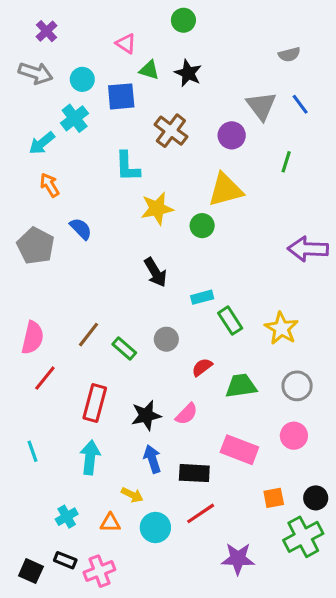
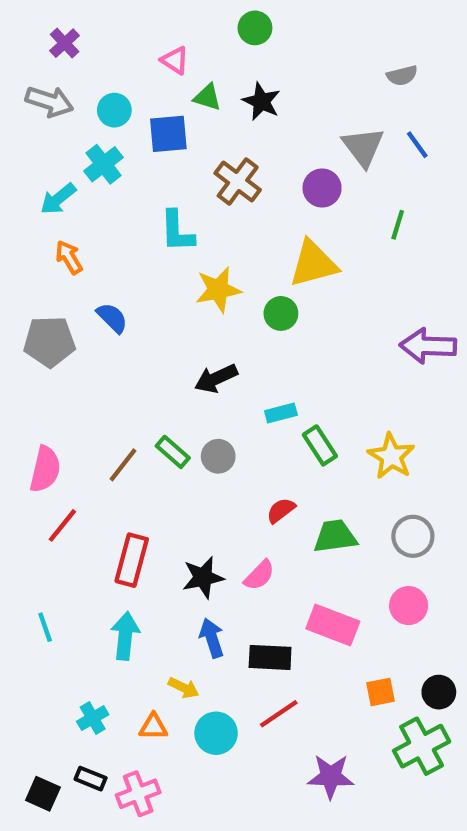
gray pentagon: (36, 246) -> (49, 342), turned -30
black arrow: (155, 272) -> (216, 378), turned 96
gray circle: (166, 339) -> (218, 456), moved
green rectangle: (124, 349) -> (173, 452), moved

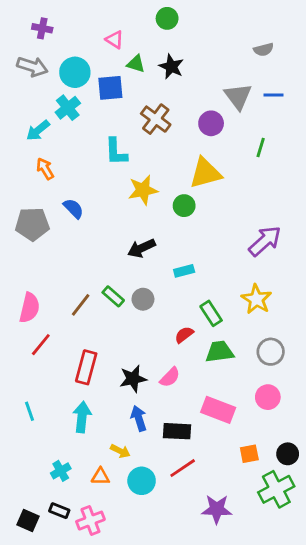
purple cross: (65, 43) -> (42, 28), turned -36
cyan circle: (114, 110) -> (75, 72), size x1.4
blue line: (417, 145) -> (273, 95), turned -54
purple arrow: (428, 346) -> (265, 241), moved, turned 136
green rectangle: (320, 445) -> (211, 313), moved

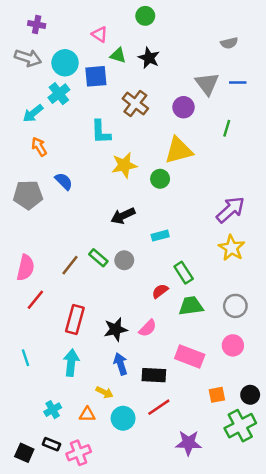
yellow star: (256, 299) -> (232, 248), moved

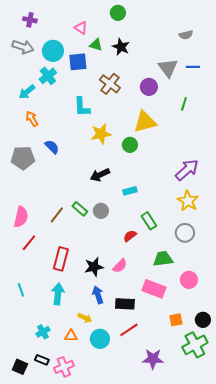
green trapezoid: (191, 306) -> (163, 259), moved
gray circle: (235, 306) -> (185, 233), moved

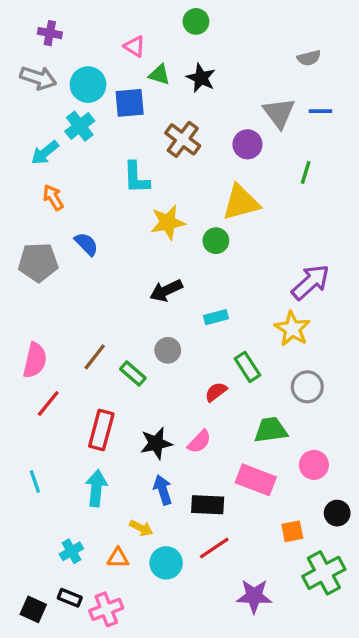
yellow star: (188, 201) -> (292, 329), moved
green rectangle: (80, 209) -> (133, 374), moved
black circle: (203, 320) -> (337, 513), moved

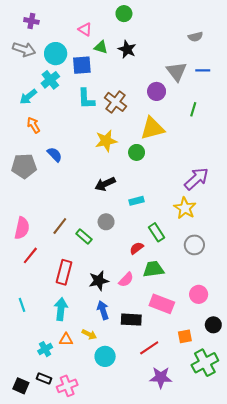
brown cross: (183, 139) -> (116, 102), moved
cyan L-shape: (136, 178) -> (86, 99), moved
green trapezoid: (271, 430) -> (153, 269), moved
red line: (214, 548) -> (149, 348), moved
orange triangle: (118, 558) -> (66, 340), moved

